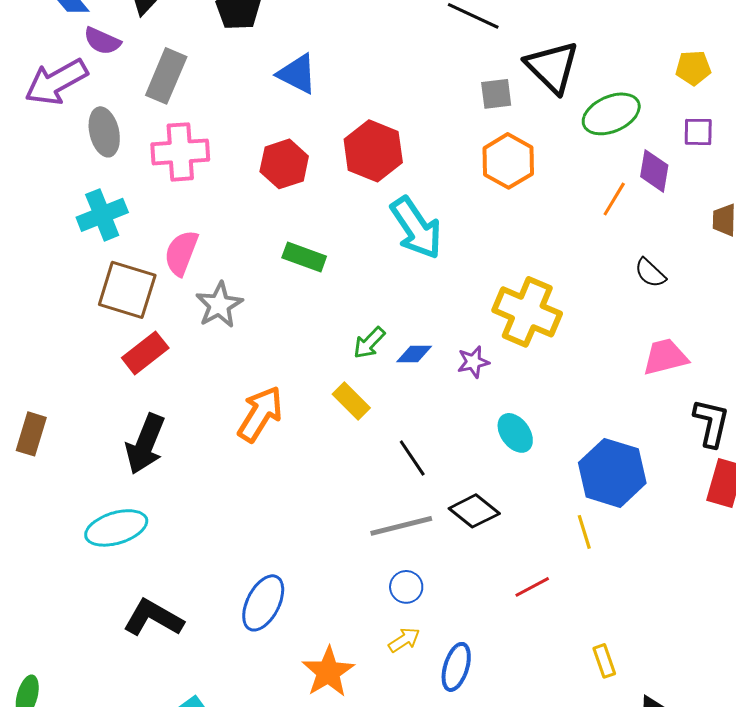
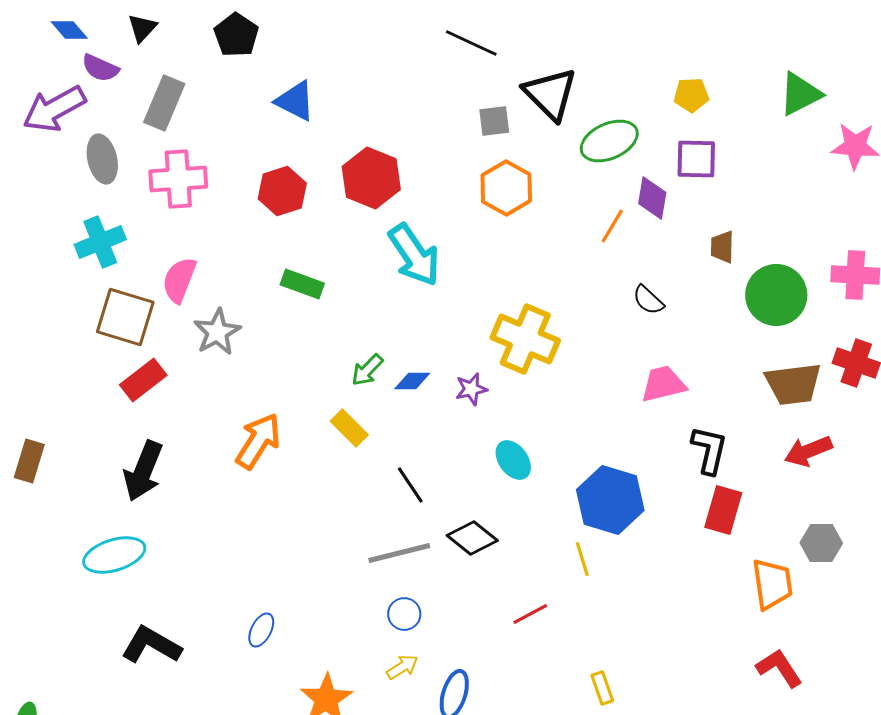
purple square: (698, 132) -> (696, 159), size x1.4
blue ellipse: (263, 603) -> (261, 630), size x0.6

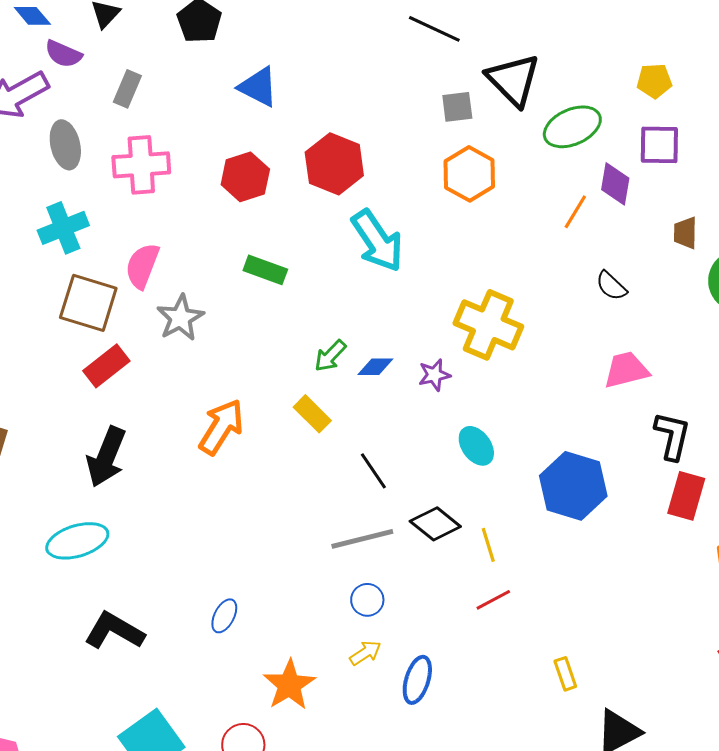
gray rectangle: (164, 103) -> (127, 89), size x0.7
yellow line: (582, 559) -> (488, 545), moved

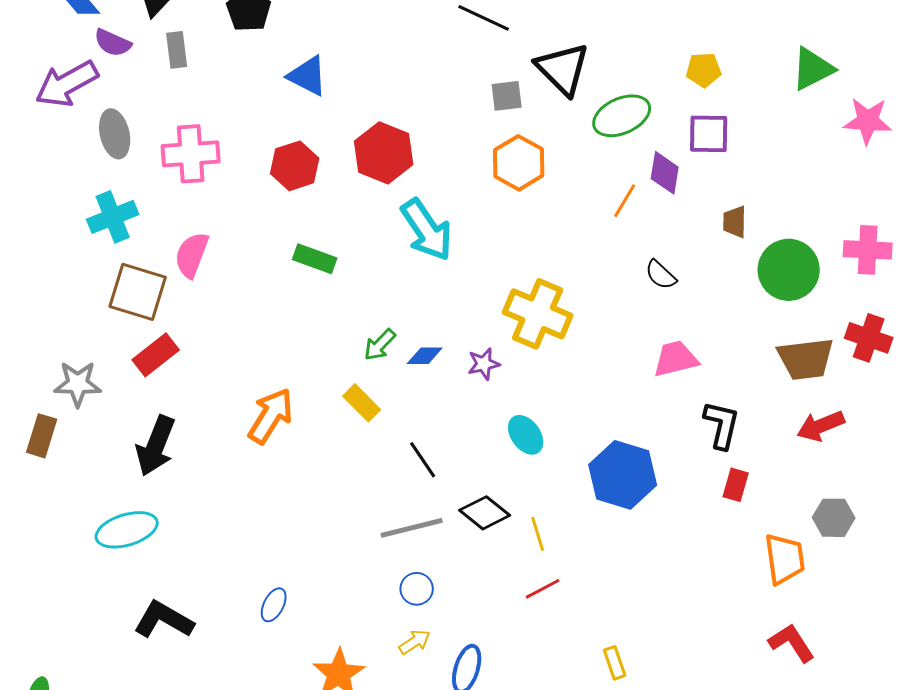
gray rectangle: (127, 89) -> (177, 50), moved, turned -30
gray star: (180, 318) -> (78, 384), moved, turned 30
red rectangle: (686, 496) -> (736, 485), size x0.7

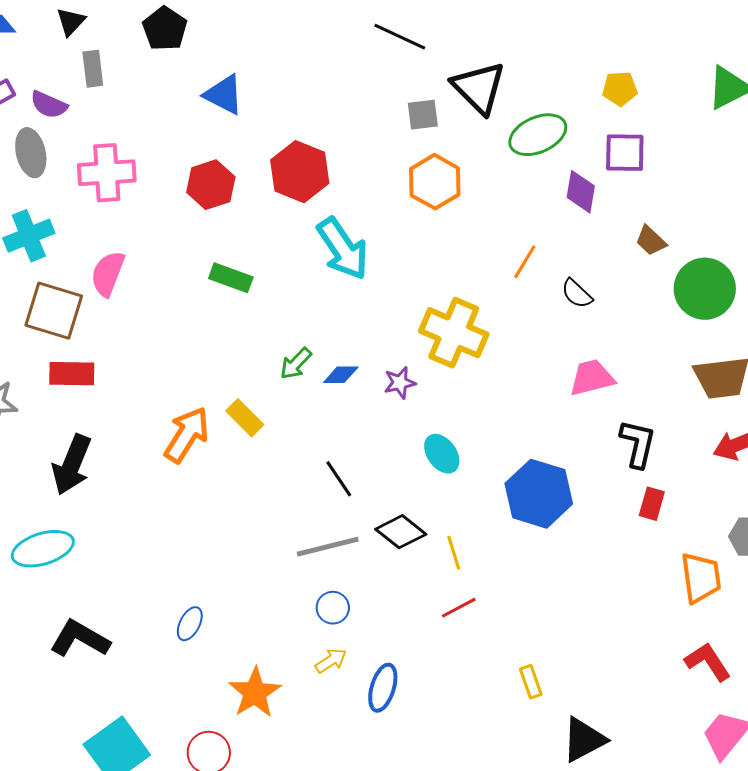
purple semicircle: (113, 43) -> (49, 105), moved
orange line: (625, 201) -> (525, 262), moved
brown trapezoid: (735, 222) -> (651, 241), turned -48
red rectangle: (156, 355) -> (72, 374), turned 39
yellow rectangle: (362, 403) -> (245, 418), moved

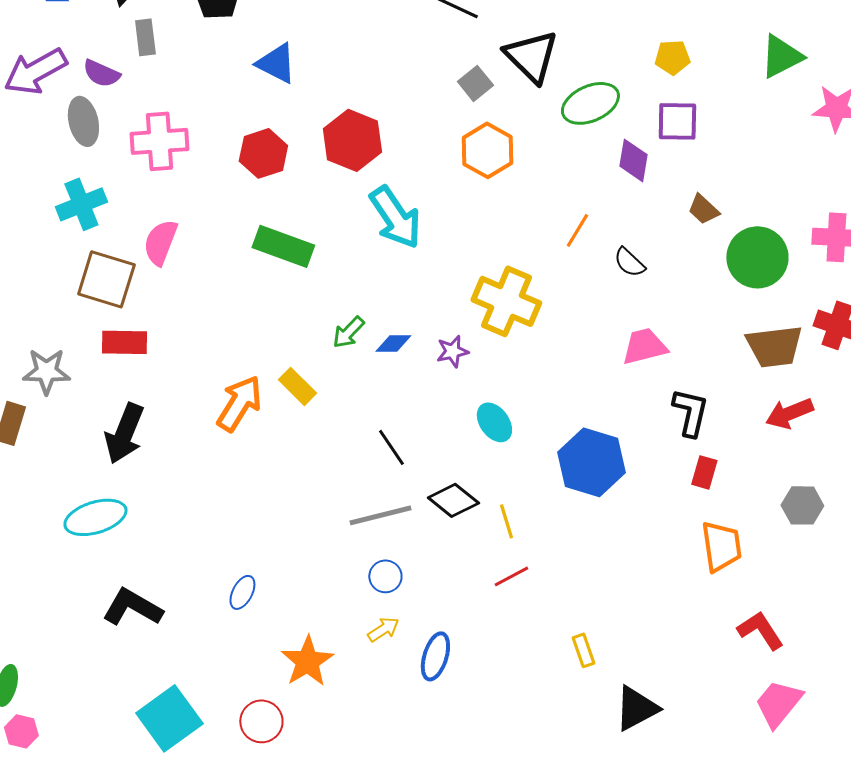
gray square: (423, 115) -> (475, 83), turned -32
green rectangle: (231, 278) -> (283, 246), size x1.4
orange trapezoid: (701, 578) -> (721, 546), moved

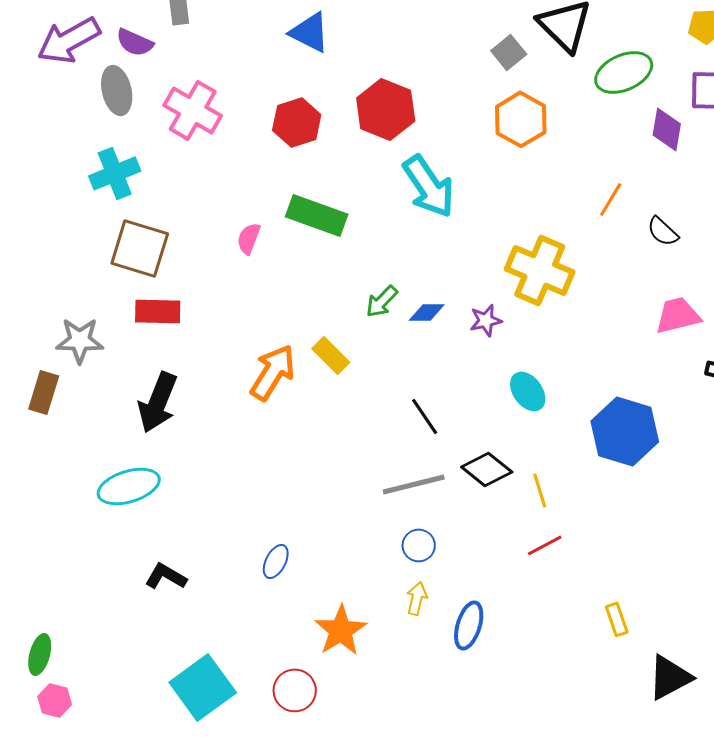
pink cross: (159, 141) -> (193, 110), turned 34
pink semicircle: (160, 242) -> (249, 238), moved, size x0.7
black L-shape: (132, 607) -> (166, 576), size x0.7
yellow arrow: (383, 629) -> (417, 598), turned -44

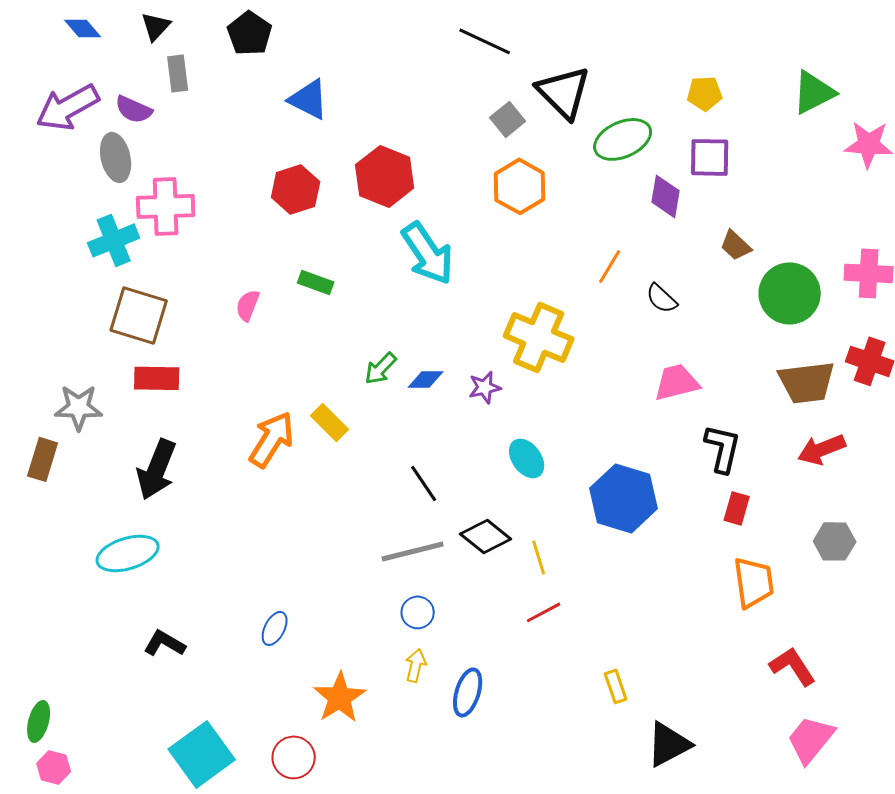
pink cross: (193, 110) -> (166, 206), moved, turned -32
green rectangle: (317, 215) -> (316, 282), size x0.6

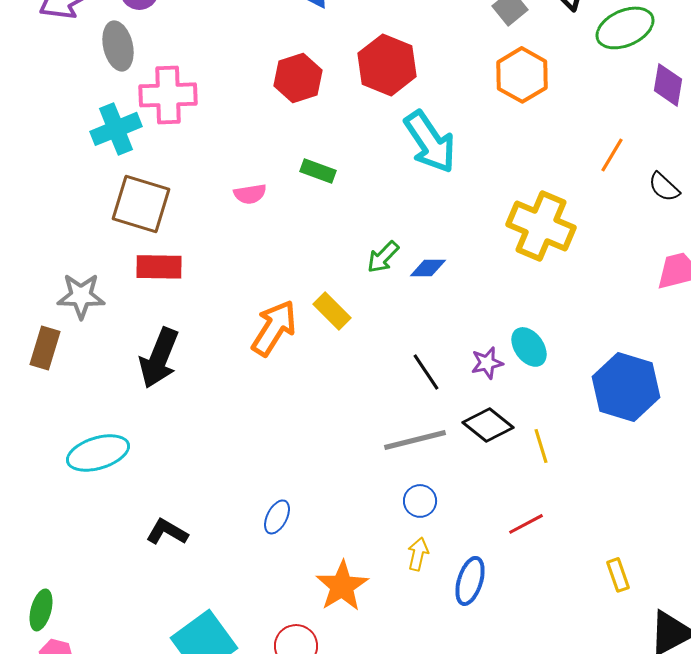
pink semicircle: (248, 305) -> (250, 194), turned -120
purple star: (485, 387) -> (487, 363), moved
cyan ellipse: (128, 553) -> (98, 453), moved
red line: (544, 612) -> (526, 524), moved

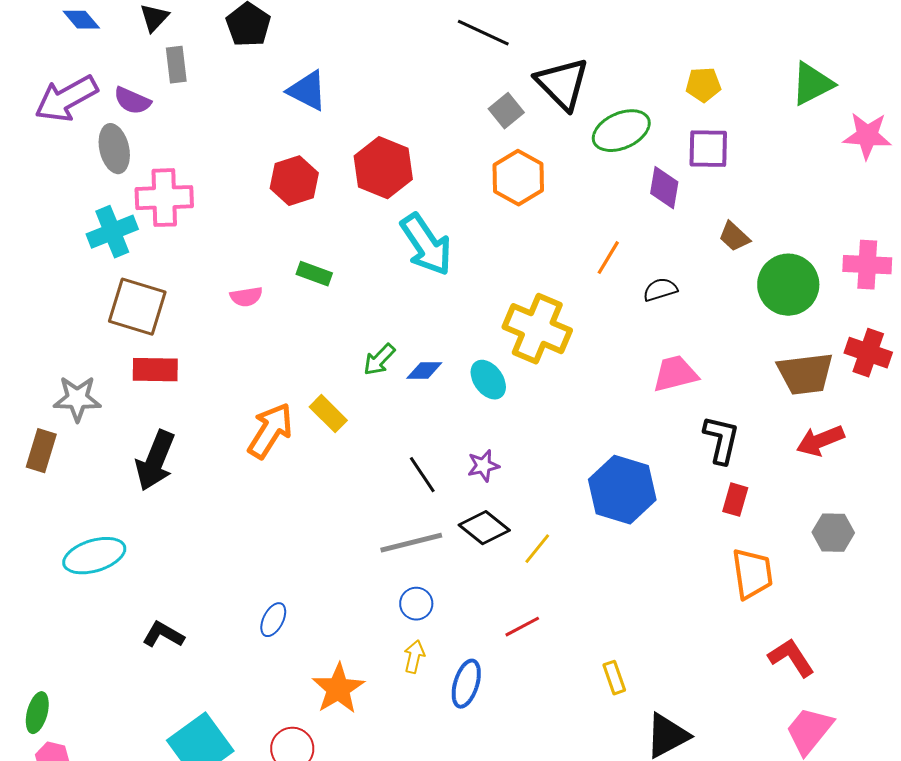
black semicircle: (664, 187) -> (660, 290), turned 120
cyan ellipse: (529, 347) -> (488, 380), moved
yellow line: (541, 446) -> (537, 549), turned 56

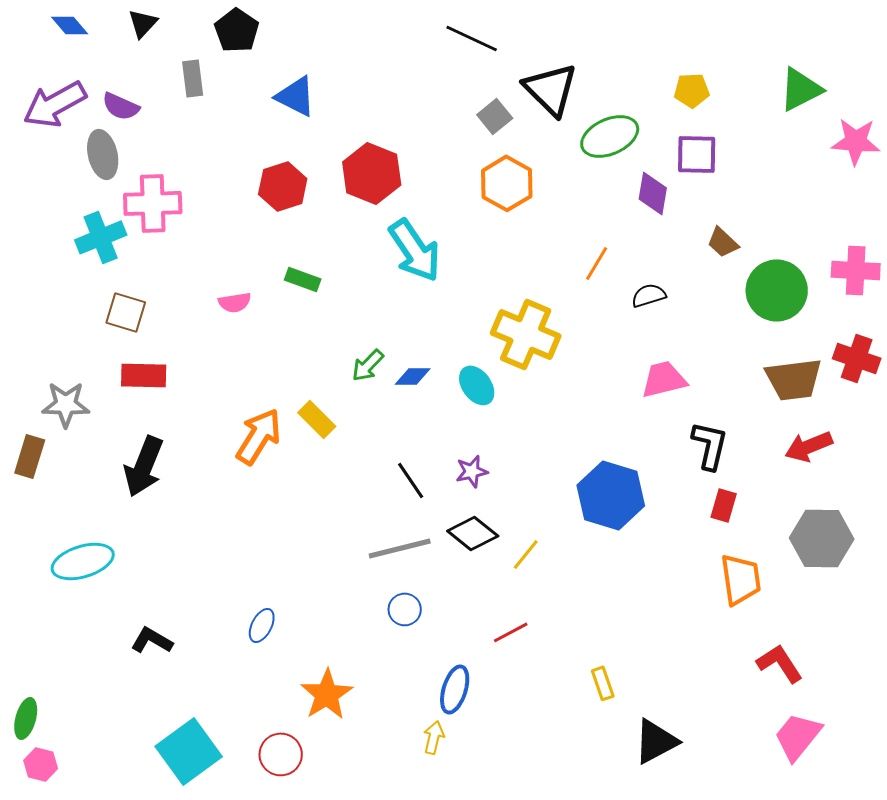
gray rectangle: (176, 65) -> (193, 78), moved
brown square: (137, 307) -> (126, 312), size x0.7
gray hexagon: (833, 533) -> (822, 538), size x1.5
yellow arrow: (414, 657) -> (434, 737), moved

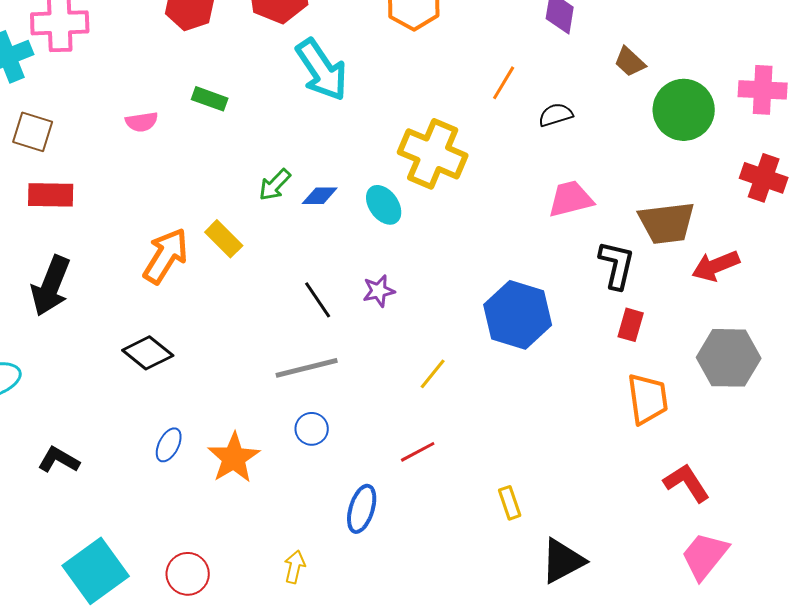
brown trapezoid: (794, 379) -> (667, 223), moved
black diamond: (473, 533) -> (148, 353), moved
orange star: (327, 694) -> (234, 458), moved
yellow arrow: (434, 737) -> (295, 567), moved

